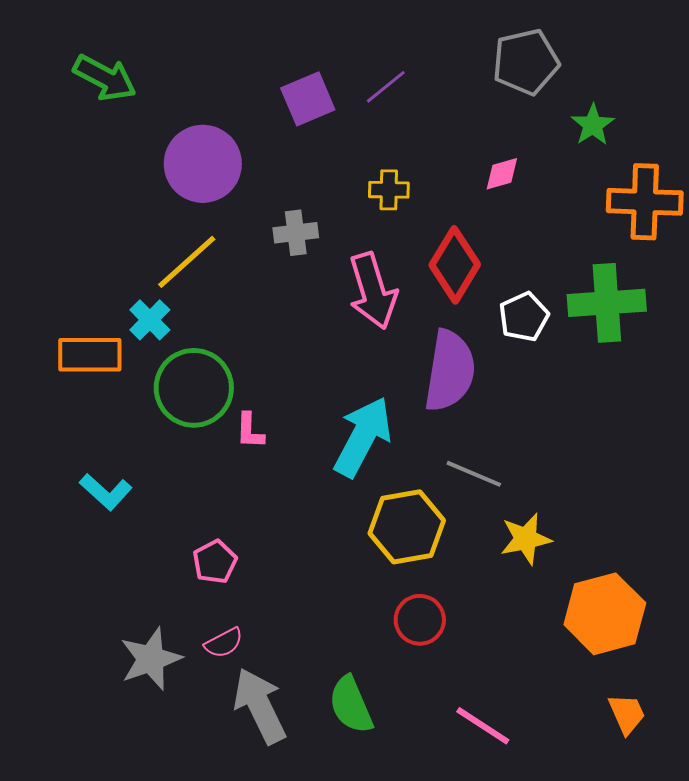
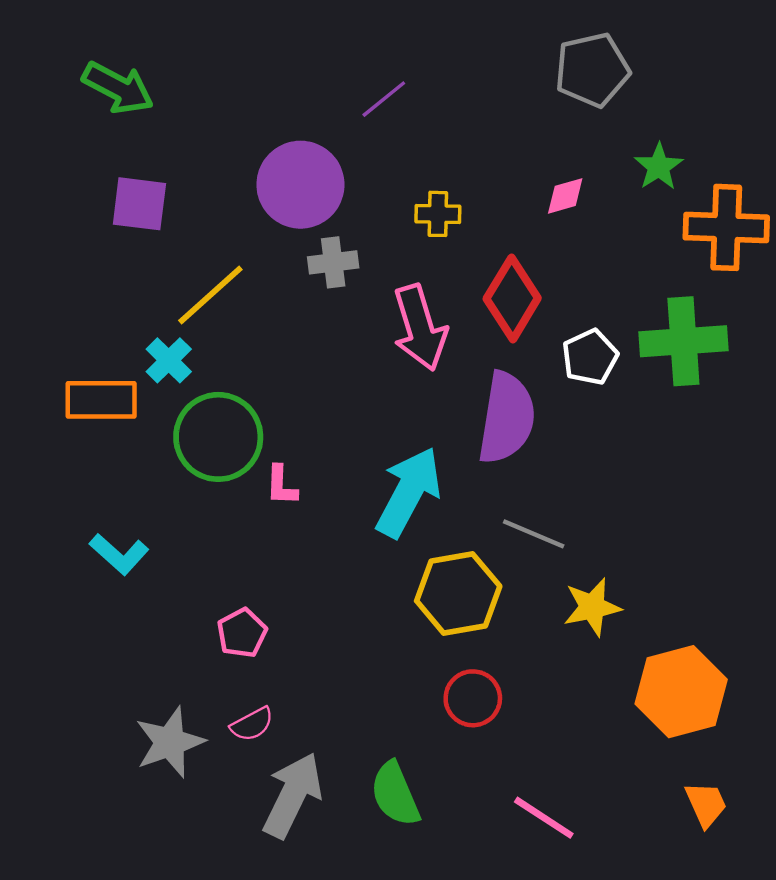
purple line: (386, 87) -> (384, 99), moved
purple square: (308, 99) -> (139, 204), moved, turned 30
green star: (593, 125) -> (659, 167), moved
purple circle: (203, 164) -> (300, 185), moved
gray arrow: (260, 706) -> (293, 795), turned 52

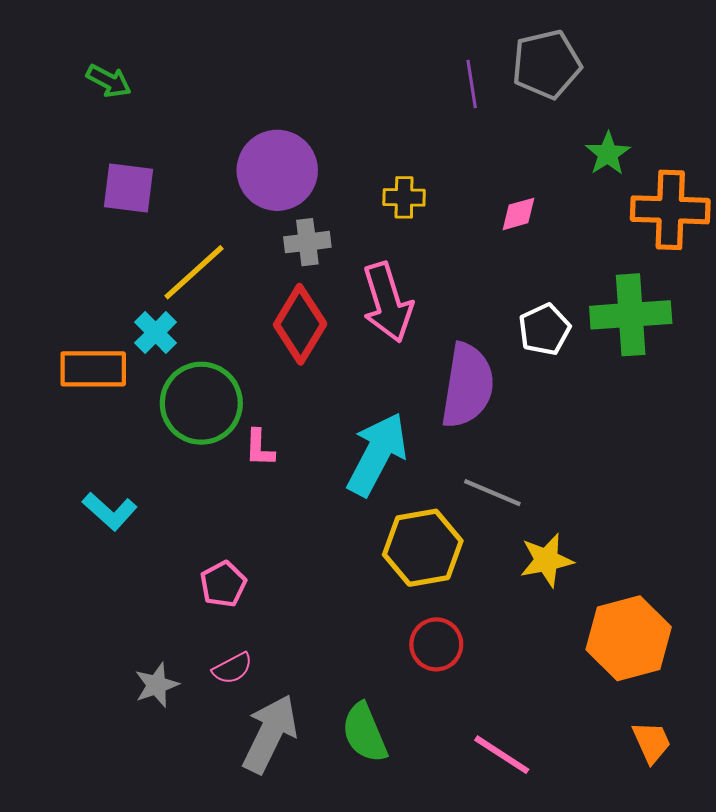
green arrow: (118, 88) -> (109, 81), size x0.7
purple line: (384, 99) -> (472, 84), moved, turned -60
pink diamond: (565, 196) -> (518, 214), moved
red diamond: (512, 298) -> (300, 324), moved
gray star: (170, 742) -> (157, 685), size x0.7

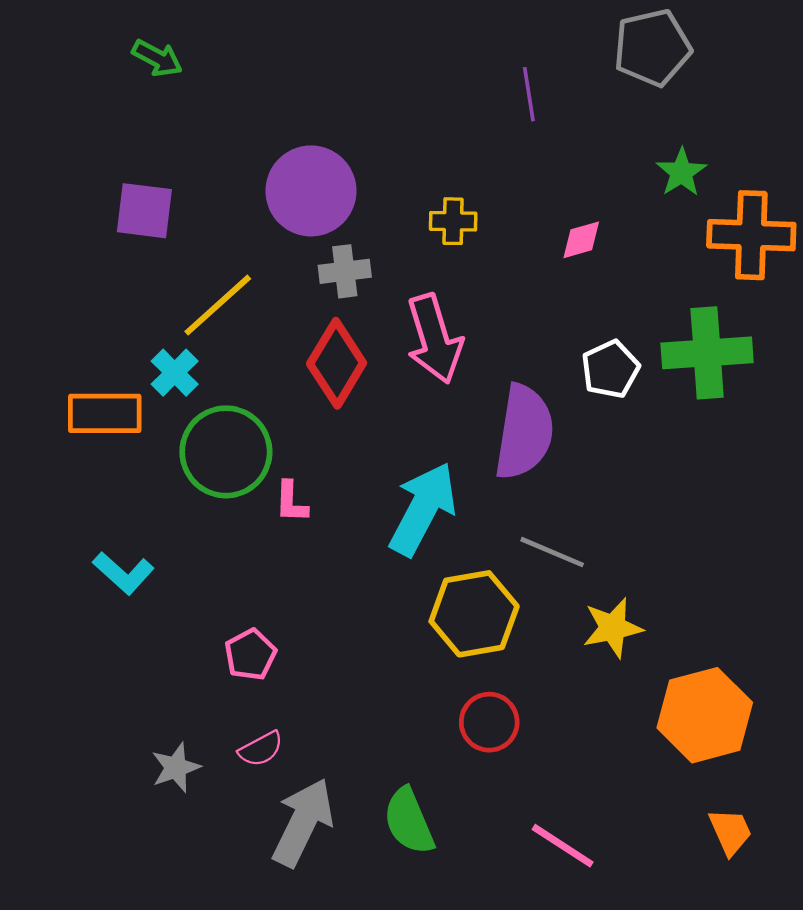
gray pentagon: (546, 64) -> (652, 48), moved
green arrow: (109, 81) -> (157, 58), moved

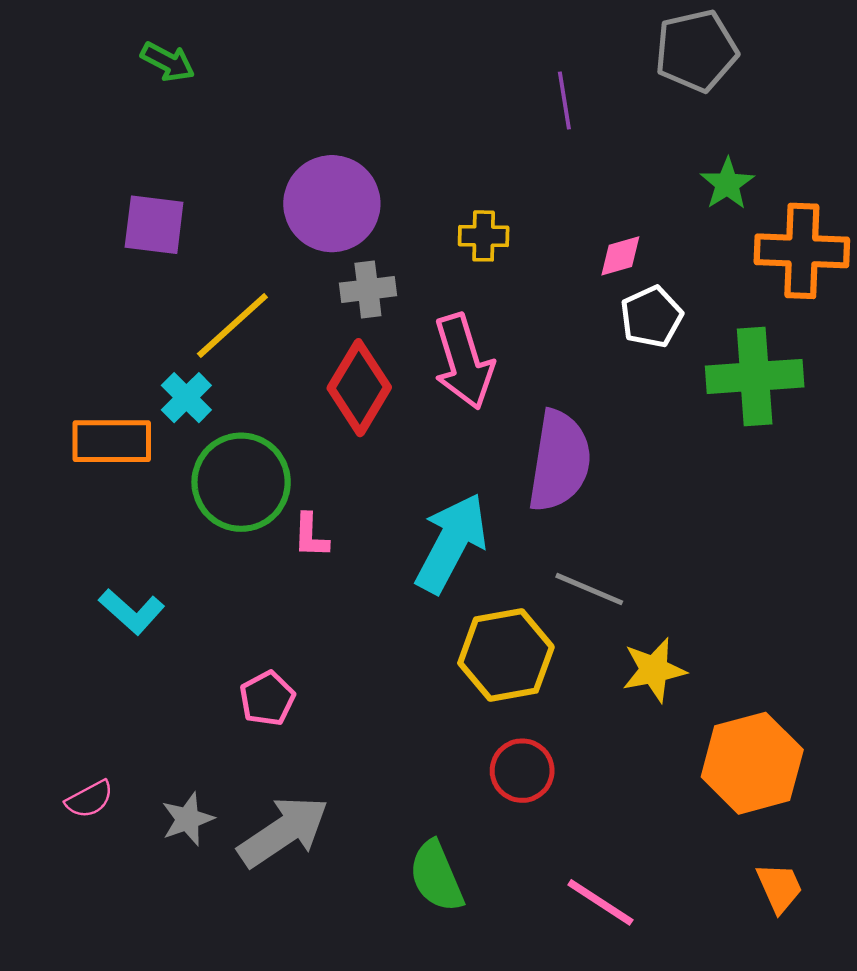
white pentagon: (610, 369) -> (651, 317), moved
pink semicircle: (261, 749) -> (89, 799), moved
gray arrow: (303, 822) -> (283, 832), moved, turned 30

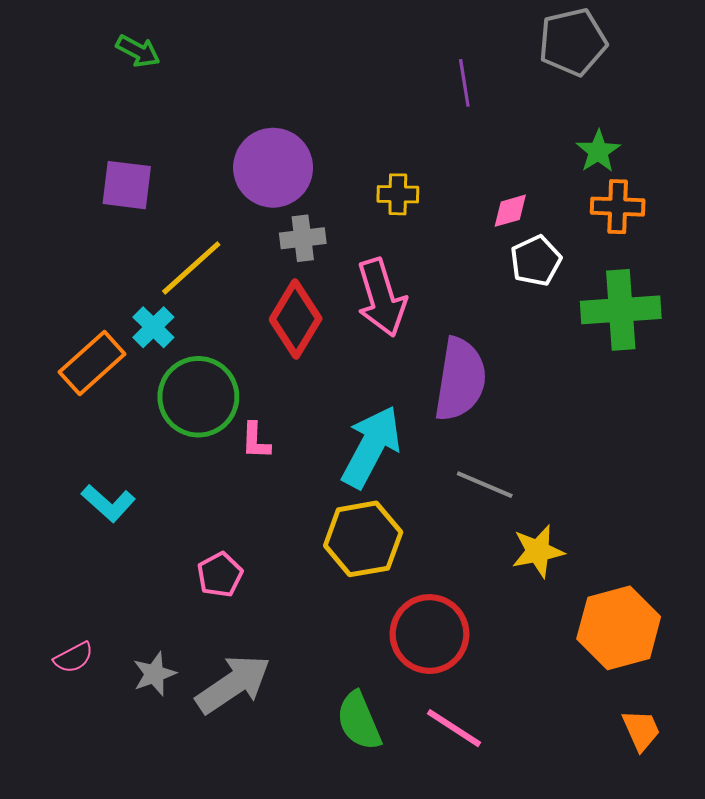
orange cross: (802, 251) -> (618, 207), moved, size x0.7
orange rectangle: (112, 441) -> (92, 363), turned -42
yellow hexagon: (506, 655) -> (363, 539), moved
red circle: (522, 771) -> (429, 634), size x1.5
pink line: (600, 902) -> (454, 728), moved

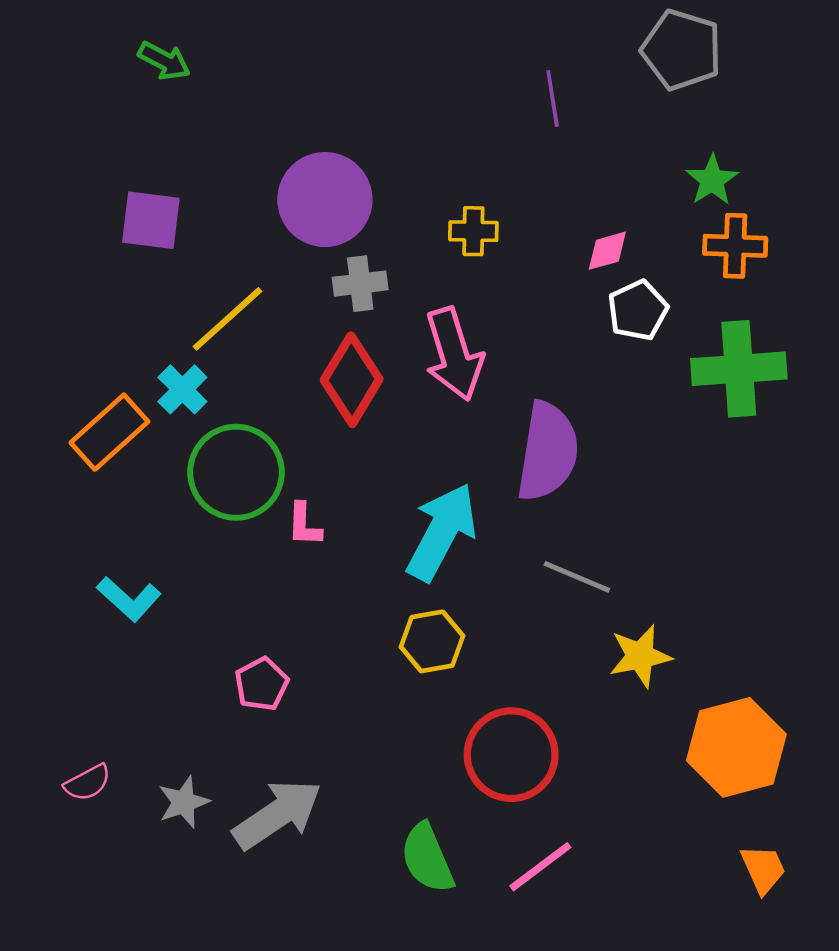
gray pentagon: (573, 42) -> (682, 50), turned 30
yellow hexagon: (363, 539) -> (432, 641), size x0.7
pink line: (454, 728) -> (540, 867), turned -70

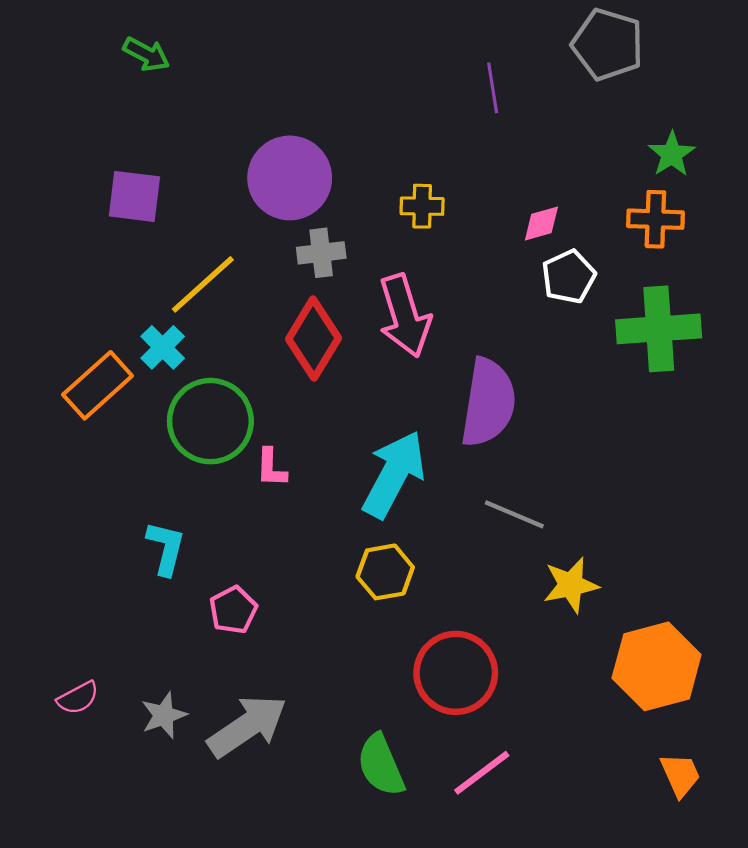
green star: (712, 180) -> (672, 154), moved
cyan L-shape: (129, 599) -> (166, 548), moved, turned -118

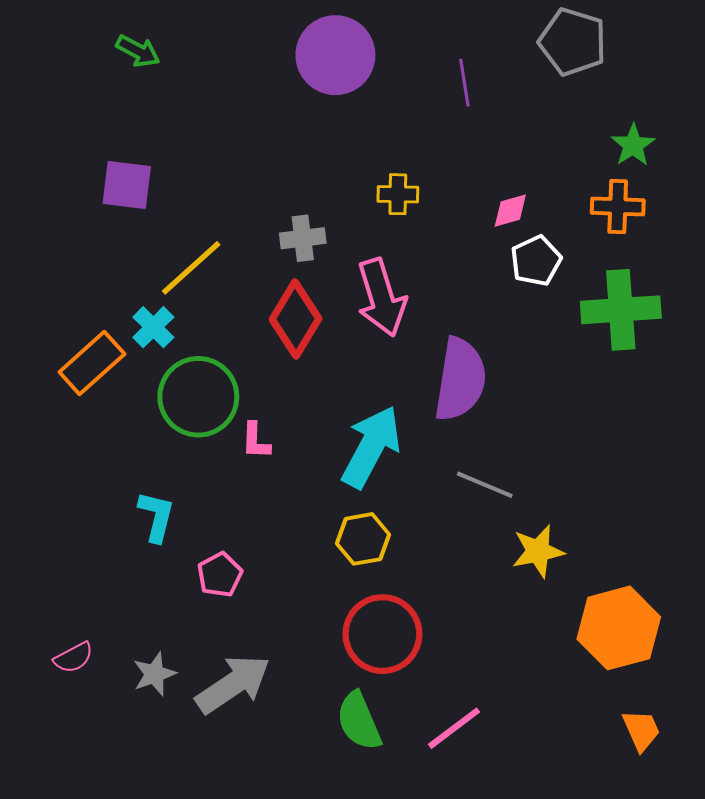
purple circle: (290, 178) -> (335, 55), moved
red circle: (456, 673) -> (382, 634), moved

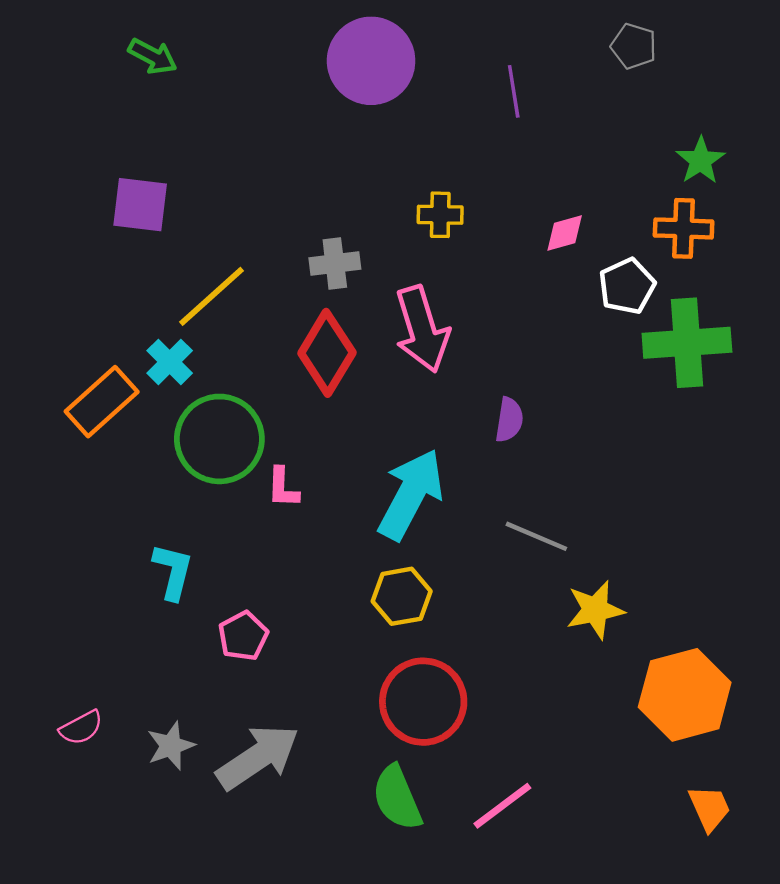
gray pentagon: (573, 42) -> (634, 46), size x0.6
white pentagon: (536, 261) -> (627, 286), moved
purple semicircle: (460, 379) -> (509, 420), size x0.5

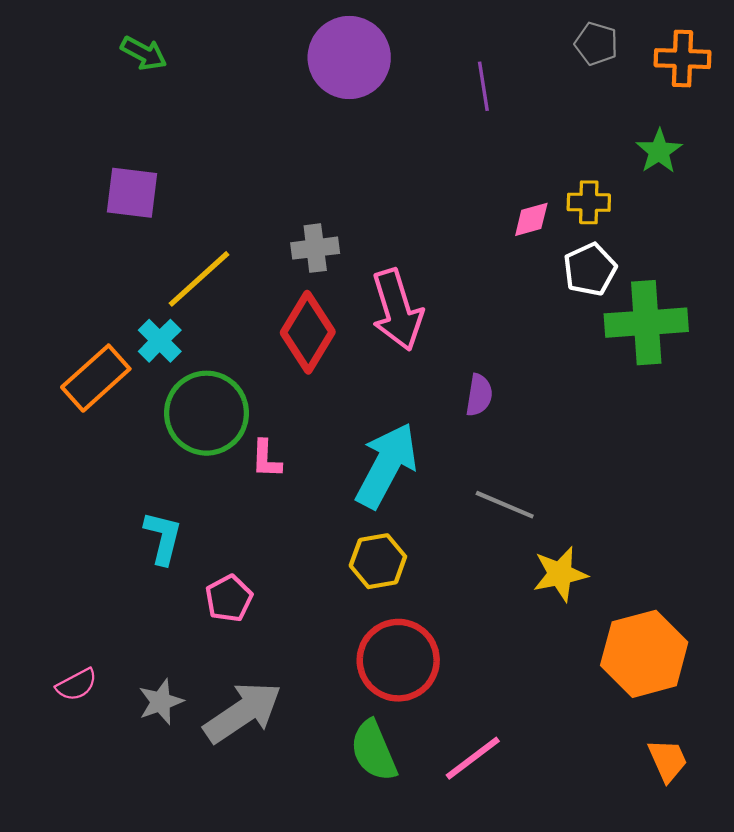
yellow cross: (440, 215) -> (589, 202), moved
orange cross: (684, 228) -> (682, 59), moved

